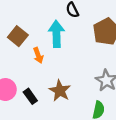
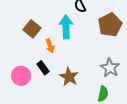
black rectangle: (30, 96) -> (43, 68), moved

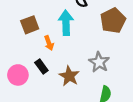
brown square: (32, 29) -> (30, 25), turned 30
gray star: (110, 68) -> (99, 62), moved

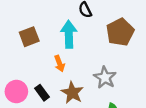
orange arrow: (49, 43) -> (60, 64), moved
black rectangle: (41, 66) -> (42, 93), moved

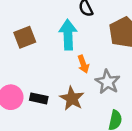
orange arrow: (60, 64) -> (83, 64), moved
black rectangle: (42, 93) -> (39, 98), turned -42

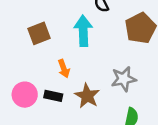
orange arrow: (83, 64) -> (64, 69), moved
gray star: (108, 82) -> (124, 79), turned 30

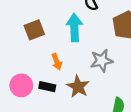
gray star: (124, 79) -> (102, 61), moved

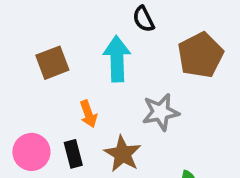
black rectangle: (47, 87) -> (73, 154), turned 63

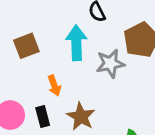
gray star: (161, 112) -> (110, 63), moved

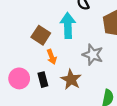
brown square: (26, 46) -> (41, 35), moved, turned -36
gray star: (110, 63) -> (93, 55), moved, turned 30

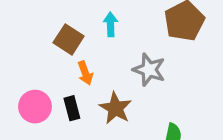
cyan arrow: (68, 25) -> (110, 24), size x0.6

